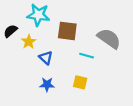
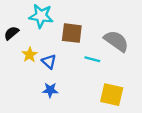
yellow star: (29, 42) -> (30, 55), moved
yellow square: (80, 82) -> (112, 95), moved, size x1.5

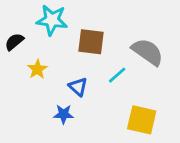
cyan line: (92, 59) -> (117, 75), turned -56
blue triangle: (49, 62) -> (78, 87), moved

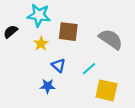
yellow star: (37, 69) -> (41, 44), moved
cyan line: (117, 75) -> (89, 69), moved

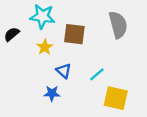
gray semicircle: (111, 39) -> (118, 25), moved, turned 40

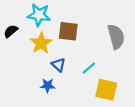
gray semicircle: (118, 25) -> (116, 37), moved
yellow star: (45, 47) -> (41, 43), size x1.5

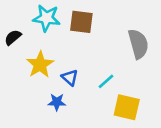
brown square: (68, 31) -> (81, 22), moved
yellow star: (41, 43) -> (40, 65), moved

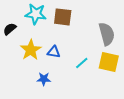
blue triangle: (70, 77) -> (54, 52), moved, turned -32
yellow square: (127, 107) -> (109, 62), moved

